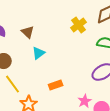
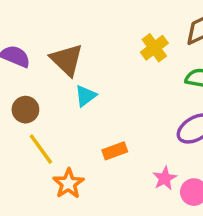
brown triangle: (28, 32) -> (67, 60), size x1.5

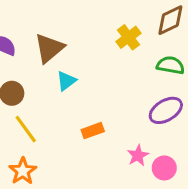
brown triangle: (67, 60) -> (49, 48), turned 36
orange star: (68, 183) -> (23, 171), moved

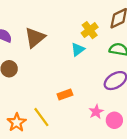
cyan triangle: (66, 81) -> (78, 49), moved
yellow line: (26, 129) -> (41, 117), moved

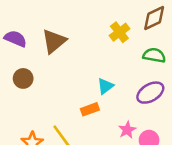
cyan triangle: (78, 49) -> (105, 86), moved

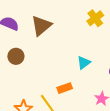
orange rectangle: (90, 109) -> (65, 88), moved

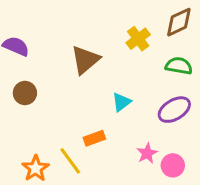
brown triangle: (41, 26) -> (85, 60), moved

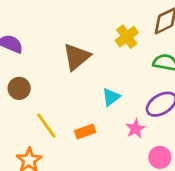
pink star: (147, 153) -> (135, 129), moved
yellow line: (70, 161) -> (46, 126), moved

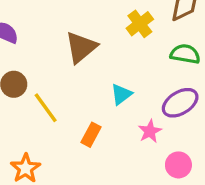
yellow line: (46, 126) -> (46, 108), moved
orange rectangle: (85, 131) -> (91, 135), turned -42

